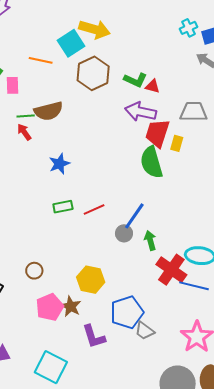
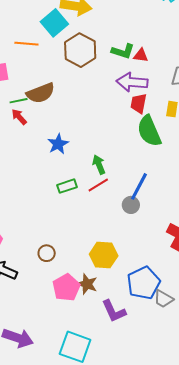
red trapezoid: (157, 133) -> (139, 103), moved, size x0.7
green arrow: (150, 240) -> (99, 165), moved

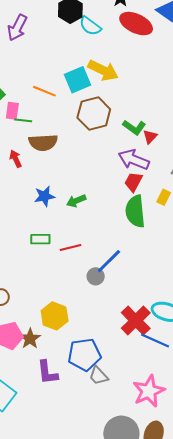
red triangle: (141, 55) -> (150, 137), turned 49
green line: (19, 101) -> (23, 120), moved
green arrow: (99, 165) -> (76, 201), moved, turned -108

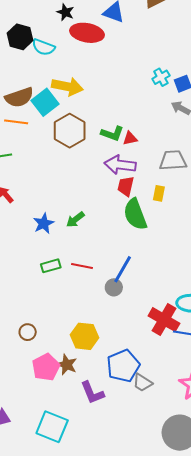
red triangle: (150, 137) -> (130, 138), turned 49
brown semicircle: (43, 143) -> (19, 97), moved
red line: (70, 247) -> (82, 266), turned 40

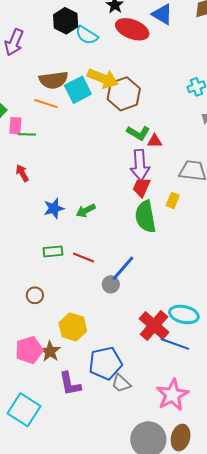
brown hexagon: (70, 131) -> (124, 94), moved
purple arrow: (120, 165) -> (140, 165), turned -112
brown circle: (28, 332) -> (35, 295), moved

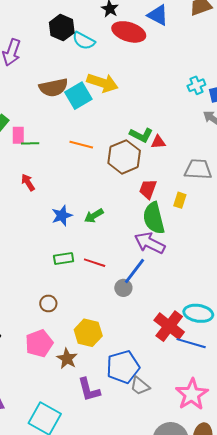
brown hexagon: (124, 94) -> (124, 157), moved
orange line: (46, 104) -> (81, 145), moved
purple arrow: (140, 165) -> (150, 243), moved, turned 124
pink pentagon: (29, 350) -> (39, 343), moved

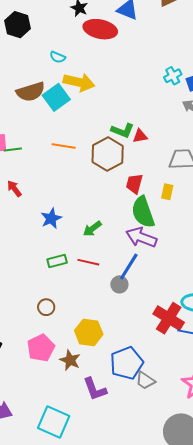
black hexagon: (62, 28) -> (17, 25), moved
cyan semicircle: (84, 41) -> (58, 57), moved, size x0.7
green arrow: (94, 216) -> (92, 229), moved

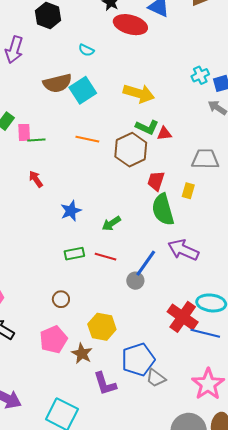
yellow arrow: (79, 82) -> (139, 93), moved
purple arrow: (141, 237) -> (183, 250), moved

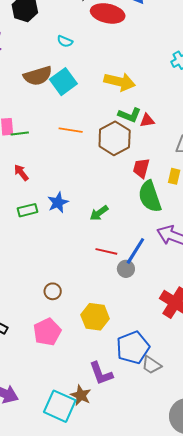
green rectangle: (74, 254) -> (27, 210), moved
red line: (106, 257) -> (106, 251), moved
brown star: (82, 354) -> (81, 395), moved

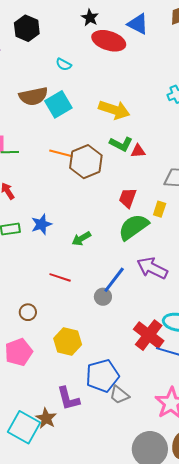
brown hexagon: (115, 138) -> (86, 162), moved
green semicircle: (150, 196) -> (133, 227), turned 68
red line: (106, 251) -> (60, 277), moved

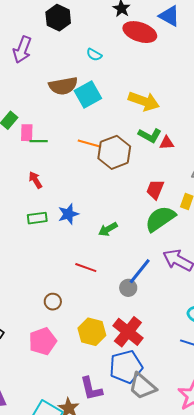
red cross: (149, 335) -> (128, 332), moved
gray trapezoid: (119, 395) -> (142, 386), size x1.4

